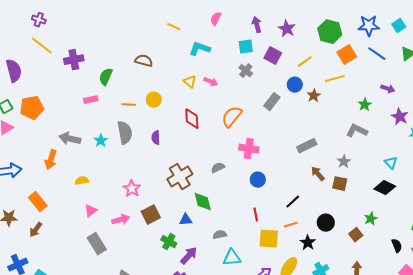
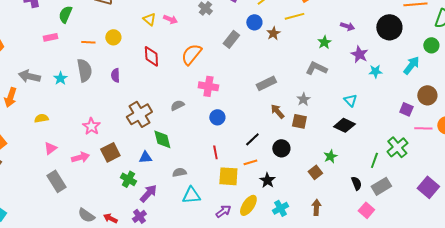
black circle: (326, 223) -> (281, 148), moved

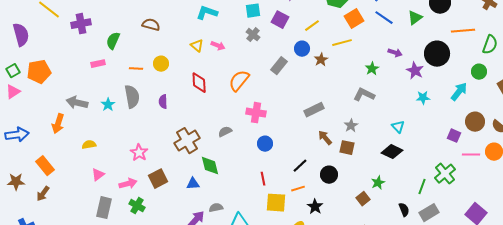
purple star: (359, 54) -> (415, 71), moved
gray semicircle: (179, 172) -> (216, 208), moved
green cross: (128, 179) -> (137, 206), moved
gray rectangle: (56, 181) -> (104, 208), turned 45

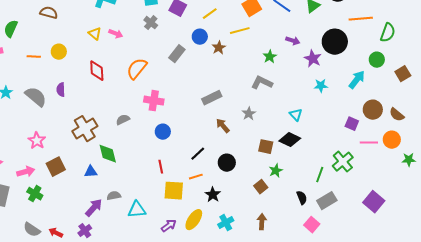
gray semicircle: (132, 97) -> (36, 97), moved, turned -40
brown square: (347, 148) -> (266, 147), moved

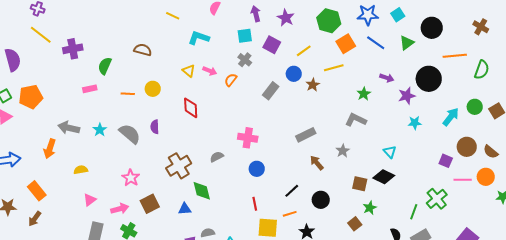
purple star: (313, 59) -> (407, 96), turned 30
green circle: (377, 60) -> (475, 107), moved
orange semicircle: (137, 69) -> (231, 80), moved, size x0.6

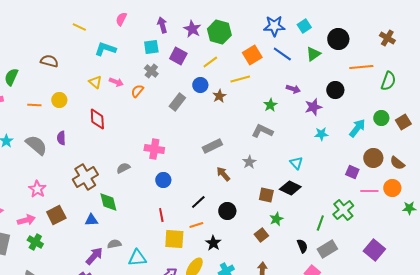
green hexagon: (329, 21) -> (219, 32), moved
black circle: (429, 79) -> (335, 90), size x0.7

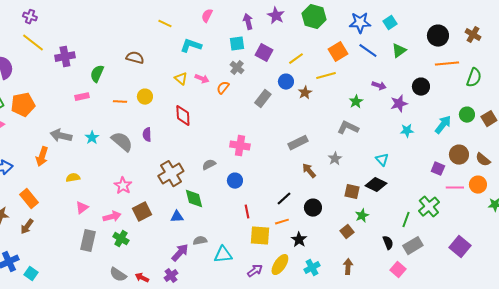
purple star: (192, 29) -> (276, 16), moved
green hexagon: (219, 32) -> (314, 17), moved
black circle: (338, 39) -> (438, 36), moved
blue circle: (163, 180) -> (235, 181), moved

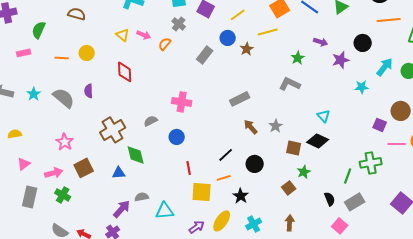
cyan arrow: (443, 125) -> (385, 67), moved
cyan star: (407, 131) -> (362, 87), moved
gray star: (335, 159) -> (276, 126), moved
green cross: (429, 207) -> (371, 163), turned 30

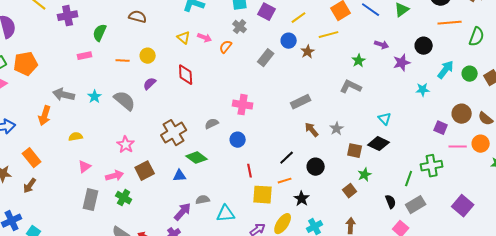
purple semicircle: (89, 91) -> (150, 84), moved, turned 48
green diamond: (136, 155) -> (197, 158), turned -40

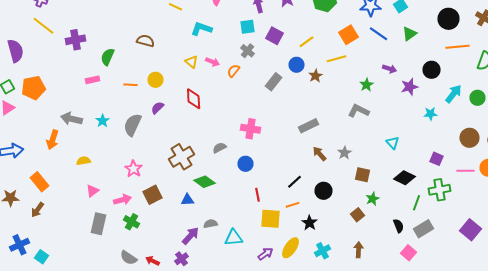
gray semicircle: (125, 101) -> (132, 125), turned -105
purple square: (441, 128) -> (436, 159), moved
black diamond: (379, 144) -> (404, 178), moved

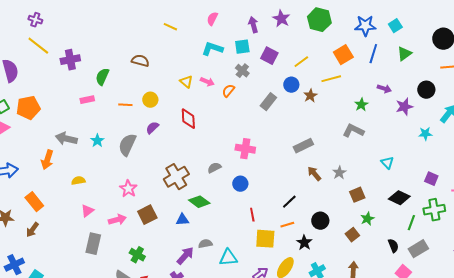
cyan L-shape: (202, 29) -> (212, 49), moved
blue line: (378, 34) -> (373, 54), turned 72
brown square: (362, 175) -> (357, 195), turned -35
black circle: (324, 191) -> (320, 221), moved
green cross: (132, 222) -> (137, 255), moved

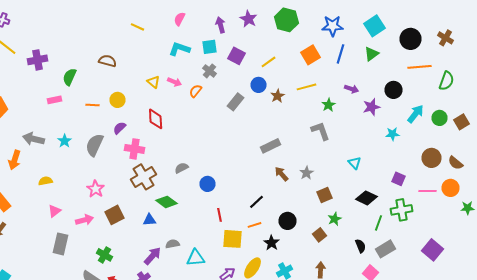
cyan square: (395, 26) -> (374, 26), moved, size x1.5
yellow line: (331, 79) -> (306, 87), moved
gray L-shape: (353, 131) -> (320, 131), turned 45
pink cross: (245, 149) -> (134, 149), moved

